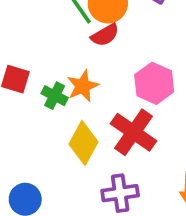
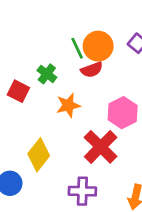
green cross: (55, 96) -> (47, 74), moved
yellow diamond: (83, 143) -> (39, 155), moved

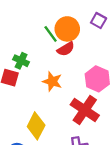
green cross: (47, 74) -> (21, 61), moved
orange star: (68, 105) -> (52, 81), turned -30

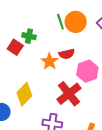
red semicircle: (66, 49) -> (67, 54), moved
green cross: (21, 61) -> (29, 36), turned -32

